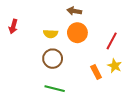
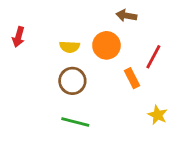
brown arrow: (74, 11) -> (126, 16), moved
yellow star: (115, 66) -> (158, 115), moved
orange rectangle: (96, 72) -> (132, 78), moved

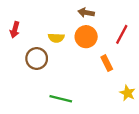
brown arrow: (126, 16) -> (86, 13), moved
red line: (153, 57) -> (122, 34), moved
brown circle: (72, 81) -> (37, 59), moved

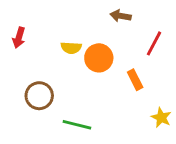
brown arrow: (86, 13) -> (121, 16), moved
orange circle: (86, 37) -> (99, 58), moved
brown circle: (37, 59) -> (39, 96), moved

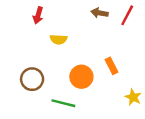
red arrow: (19, 38) -> (38, 15), moved
red line: (154, 43) -> (127, 15), moved
orange circle: (99, 58) -> (81, 77), moved

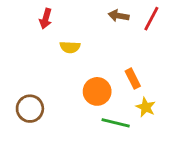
brown circle: (32, 79) -> (30, 109), moved
yellow star: (133, 97) -> (146, 107), moved
green line: (63, 103) -> (116, 123), moved

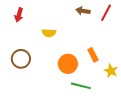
red arrow: (46, 19) -> (19, 15), moved
yellow star: (146, 107) -> (111, 71), moved
brown circle: (30, 109) -> (21, 59), moved

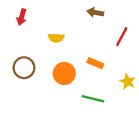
red line: (106, 13) -> (122, 37), moved
orange rectangle: (93, 55) -> (95, 63), moved, turned -40
orange circle: (68, 64) -> (64, 73), moved

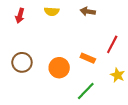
red line: (122, 37) -> (112, 44), moved
yellow semicircle: (56, 38) -> (52, 11), moved
green line: (93, 99) -> (86, 91), turned -60

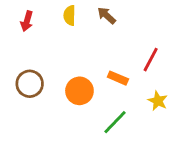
yellow semicircle: (52, 11) -> (70, 15), turned 88
brown arrow: (88, 11) -> (107, 15), moved, turned 32

